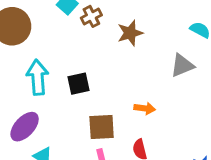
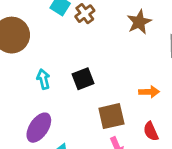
brown star: (130, 33) -> (139, 22), moved
cyan arrow: (37, 77) -> (43, 79), size x0.6

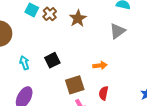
brown star: (139, 22) -> (78, 18), moved
red semicircle: (151, 131) -> (104, 93), turned 40

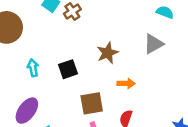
brown star: (78, 18) -> (107, 53), moved

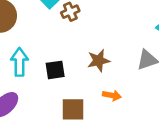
cyan arrow: (33, 68) -> (19, 62), size x1.5

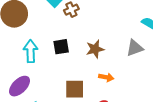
black square: (55, 70) -> (61, 47), moved

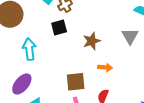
black square: (61, 47) -> (59, 27), moved
gray triangle: (135, 48) -> (130, 36), turned -36

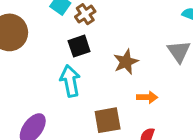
cyan arrow: (29, 49) -> (70, 81), moved

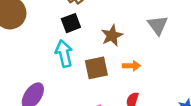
brown square: (108, 120) -> (96, 68), moved

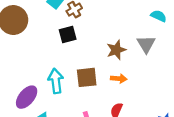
brown star: (112, 36) -> (116, 50), moved
cyan arrow: (64, 54) -> (56, 81), moved

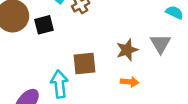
black square: (68, 35) -> (44, 25), moved
brown square: (87, 77) -> (84, 63), moved

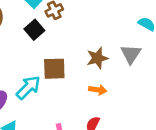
black square: (44, 25) -> (34, 30), moved, turned -30
cyan arrow: (59, 84) -> (28, 87), turned 48

